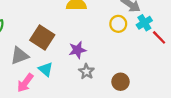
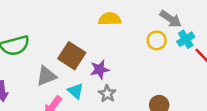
purple star: (77, 50) -> (100, 70), moved
gray star: (86, 72) -> (107, 94), moved

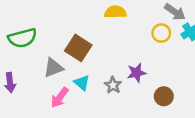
purple star: (100, 70) -> (136, 73), moved

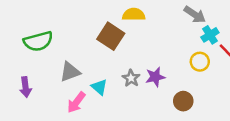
yellow circle: (161, 33) -> (200, 62), moved
brown square: (78, 48) -> (111, 36), moved
gray star: (113, 85) -> (131, 78), moved

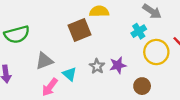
cyan cross: (210, 35) -> (139, 31), moved
brown square: (111, 36) -> (79, 30), turned 35
yellow circle: (200, 62) -> (156, 52), size x1.5

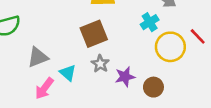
brown square: (79, 30) -> (94, 34), moved
purple star: (118, 65) -> (125, 77), moved

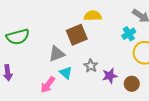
brown square: (94, 34) -> (77, 35), moved
gray triangle: (38, 57) -> (57, 54), moved

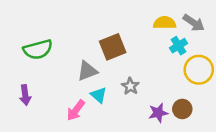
yellow semicircle: (93, 16) -> (165, 23), moved
purple star: (110, 76) -> (158, 113), moved

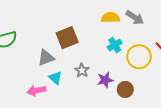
cyan cross: (178, 46) -> (115, 45), moved
pink arrow: (76, 110) -> (36, 91), turned 42
purple star: (158, 113) -> (105, 80), moved

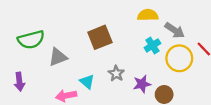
gray arrow: (135, 18) -> (175, 30), moved
gray triangle: (46, 58) -> (58, 57), moved

